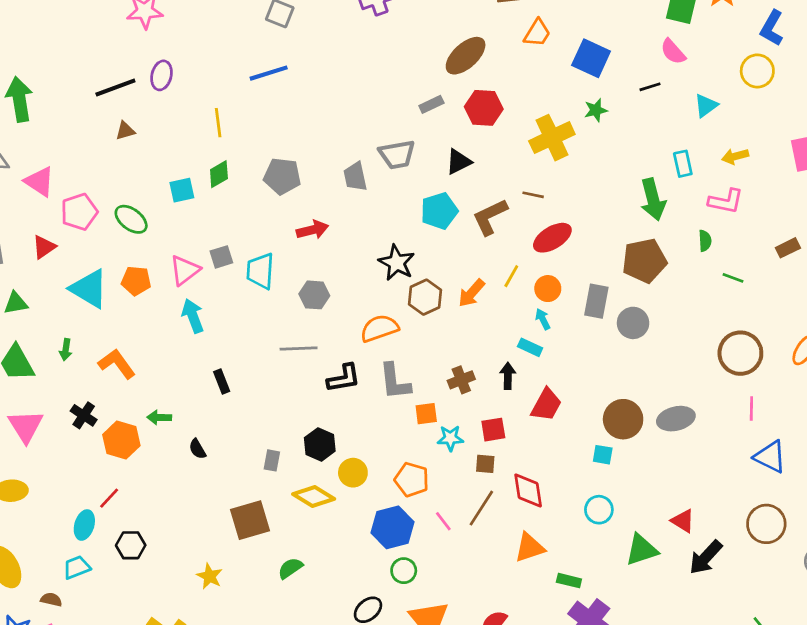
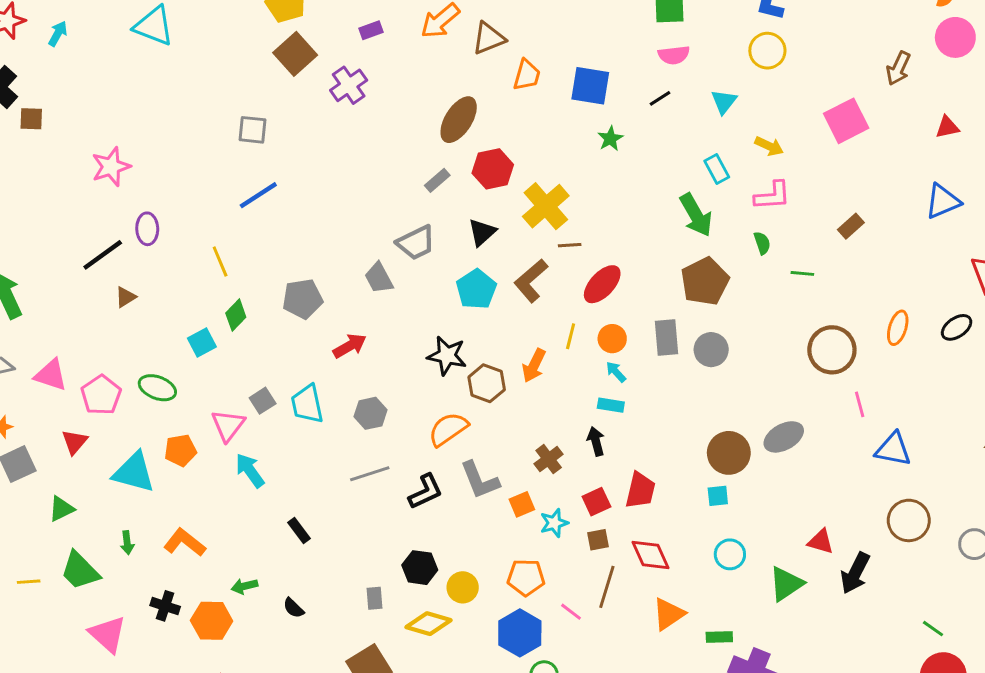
pink semicircle: (673, 52) -> (674, 55), turned -40
yellow cross: (552, 138) -> (546, 206), moved
yellow arrow: (735, 156) -> (769, 146), turned -125
red trapezoid: (546, 405) -> (640, 490), moved

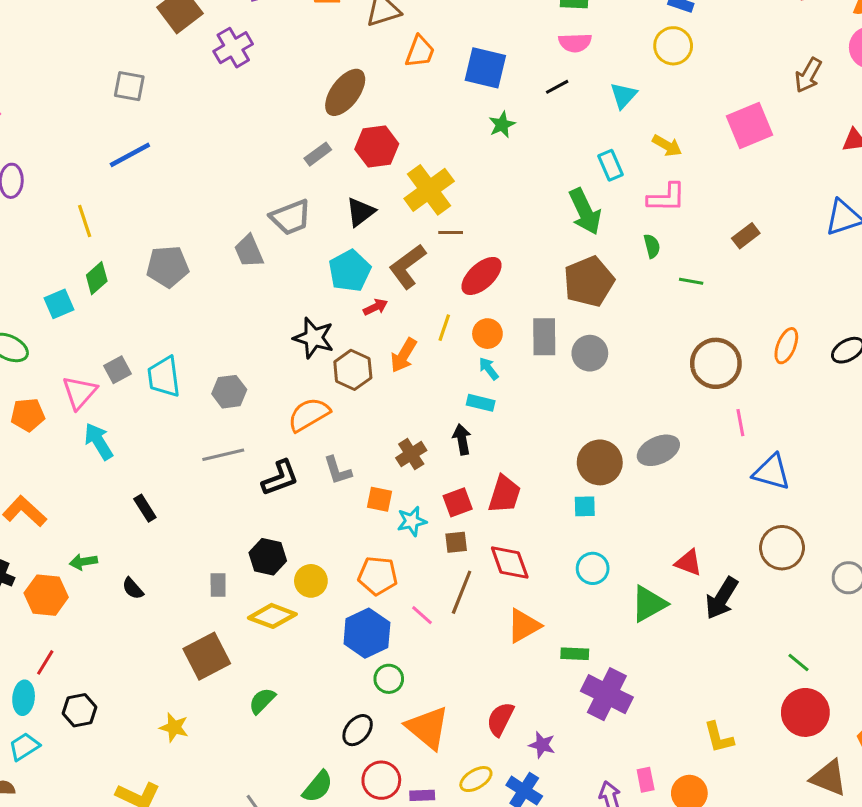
red arrow: (350, 346) -> (375, 307), moved, size x0.7
gray L-shape: (480, 480) -> (338, 470), size x0.7
orange square: (522, 504) -> (380, 499), turned 30

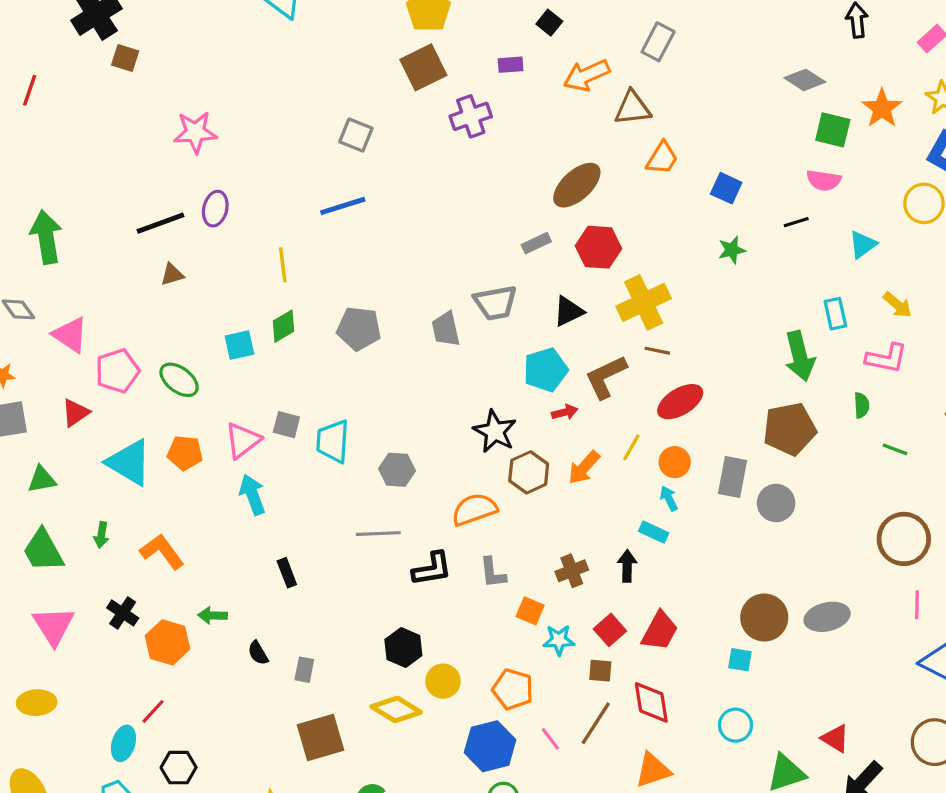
blue square: (485, 68) -> (726, 188), size x0.7
gray square: (117, 370) -> (286, 425), turned 32
red square: (458, 502) -> (610, 630), turned -32
gray rectangle: (218, 585) -> (304, 670), moved

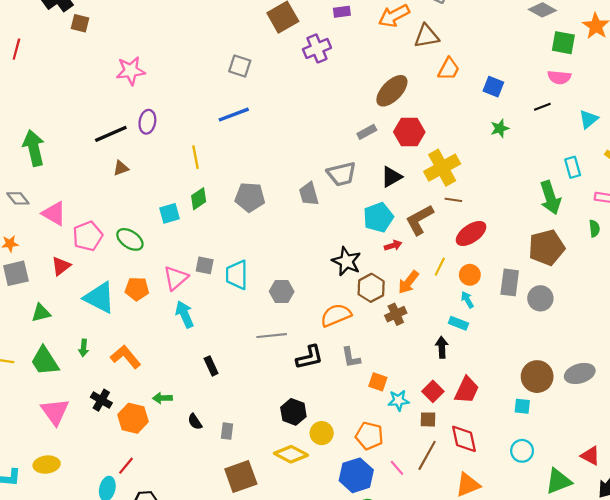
brown cross: (572, 571) -> (396, 314), moved

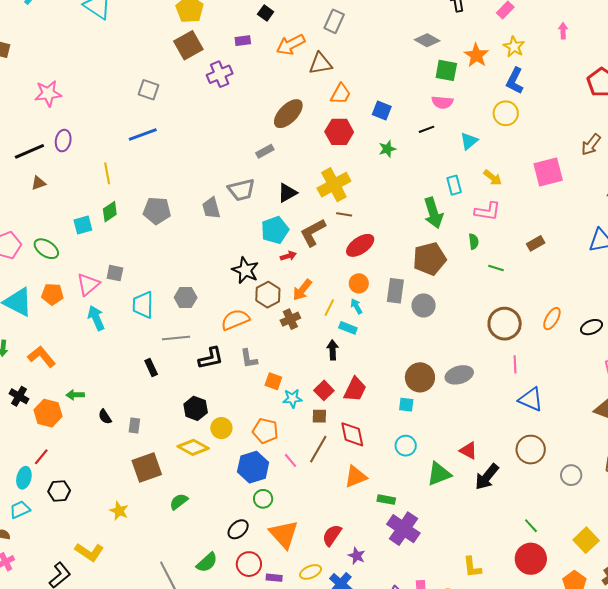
red hexagon: (409, 132) -> (339, 132), moved
yellow line: (440, 267) -> (329, 308), moved
cyan trapezoid: (237, 275) -> (143, 305), moved
black rectangle: (211, 366) -> (151, 368), moved

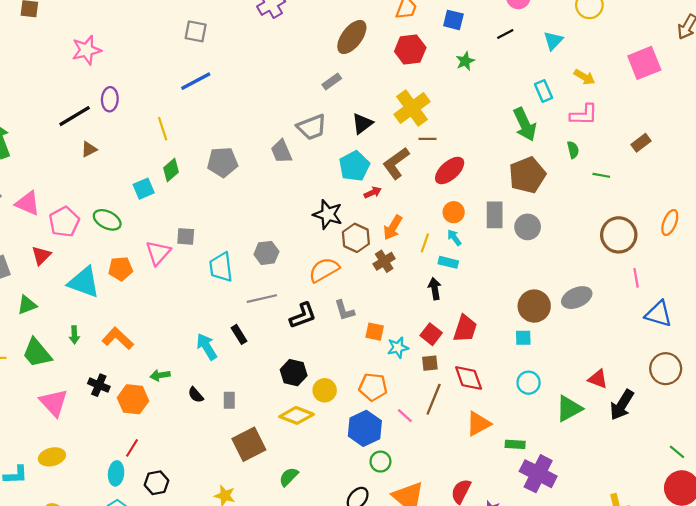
cyan arrow: (96, 318) -> (207, 347), moved

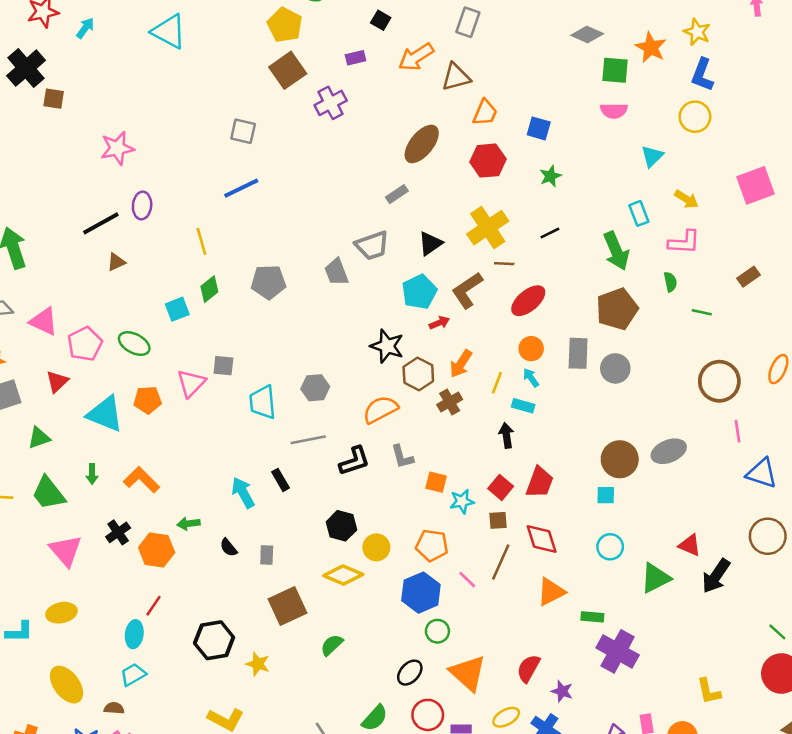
black line: (505, 34) -> (550, 233), moved
black cross: (99, 385) -> (118, 532), turned 30
black hexagon: (157, 483) -> (214, 640), moved, size x1.4

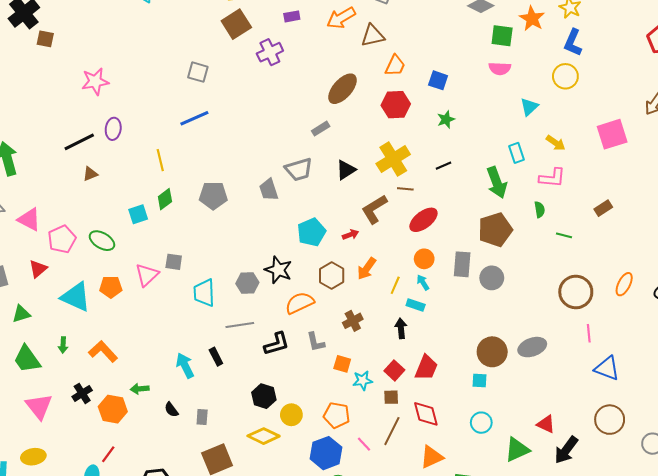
cyan pentagon: (419, 292) -> (311, 232), moved
black star: (387, 346) -> (278, 270), moved
brown cross: (450, 402) -> (353, 321), moved

